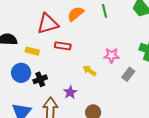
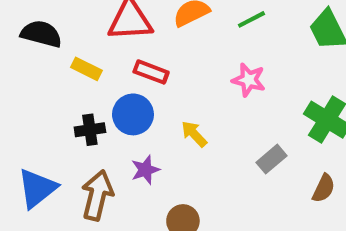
green line: (104, 11) -> (251, 19), turned 64
pink star: (112, 55) -> (249, 80), moved
blue circle: (21, 73) -> (133, 114), moved

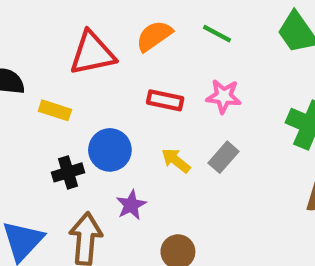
green line: (251, 19) -> (217, 34), turned 64
red rectangle: (151, 72) -> (165, 100), moved
gray rectangle: (272, 159) -> (223, 157), moved

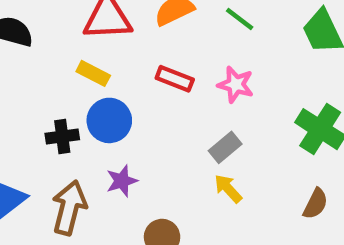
yellow rectangle: (55, 110) -> (93, 73), moved
yellow arrow: (176, 161) -> (228, 189), moved

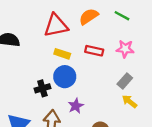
yellow rectangle: (93, 73) -> (62, 54), moved

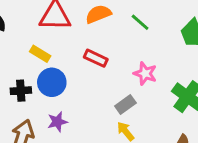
pink star: (125, 49) -> (145, 74), moved
yellow rectangle: (62, 54) -> (40, 54), moved

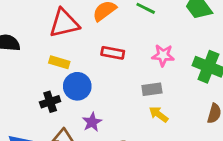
gray rectangle: (125, 104) -> (152, 89), turned 42

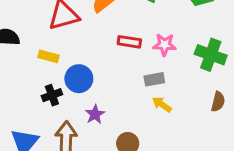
red rectangle: (113, 53) -> (129, 42), moved
yellow rectangle: (59, 62) -> (49, 56), moved

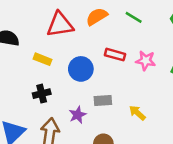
blue circle: (79, 79) -> (81, 69), moved
gray rectangle: (154, 79) -> (103, 100), moved

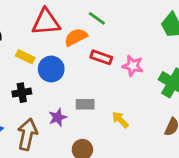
orange semicircle: (97, 17) -> (76, 37), moved
green line: (134, 17) -> (97, 18), moved
blue circle: (81, 69) -> (51, 69), moved

